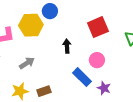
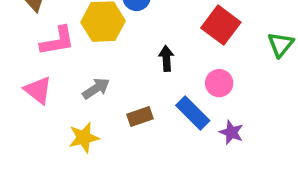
red square: (98, 27) -> (221, 25), turned -30
brown rectangle: (44, 91) -> (140, 117), moved

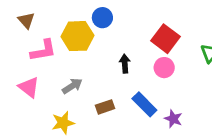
pink circle: (219, 83) -> (164, 68), moved

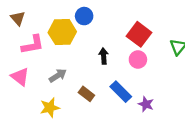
brown rectangle: (105, 107) -> (86, 94), turned 56

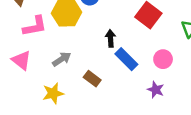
pink circle: (138, 60) -> (163, 59), moved
blue rectangle: (121, 92) -> (126, 59), moved

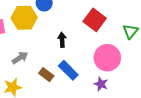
blue rectangle: (126, 59) -> (68, 70), moved
pink circle: (163, 59) -> (107, 58), size x1.6

